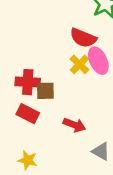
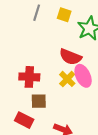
red cross: (28, 82) -> (29, 77), moved

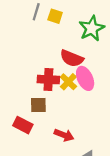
yellow square: (64, 15) -> (55, 16), moved
red cross: (29, 77) -> (48, 80), moved

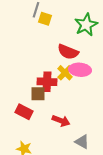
yellow square: (55, 16) -> (45, 19), moved
pink ellipse: (85, 78) -> (80, 70), turned -60
red cross: (48, 80) -> (47, 82), moved

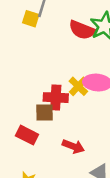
yellow square: (45, 19) -> (31, 19), moved
red semicircle: (68, 52) -> (82, 30), moved

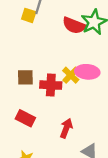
brown square: (45, 113) -> (25, 77), moved
red arrow: (73, 146) -> (66, 128), turned -90

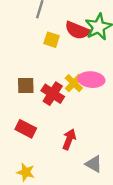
yellow square: (29, 15) -> (52, 40), moved
red cross: (51, 85) -> (53, 94), turned 30

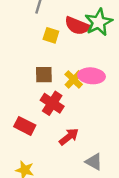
brown square: (26, 85) -> (44, 75), moved
red cross: (53, 94) -> (52, 103), moved
red arrow: (69, 139) -> (69, 137), turned 30

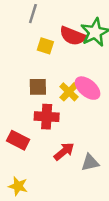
pink ellipse: (92, 76) -> (88, 88), turned 35
red cross: (52, 103) -> (47, 117), turned -30
gray triangle: (94, 162) -> (90, 163), moved, turned -42

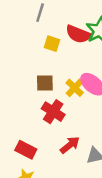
red cross: (47, 117) -> (53, 112), turned 30
red rectangle: (18, 140) -> (26, 150), moved

